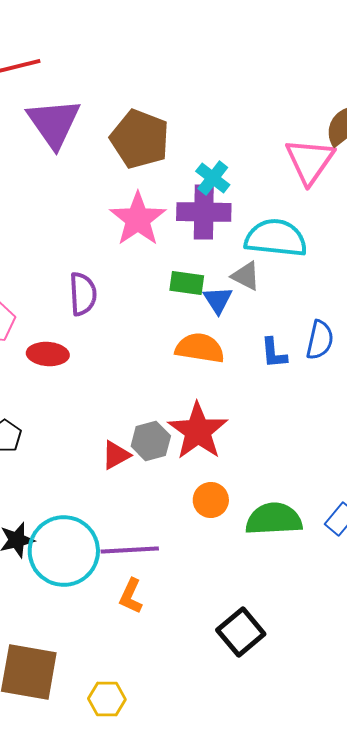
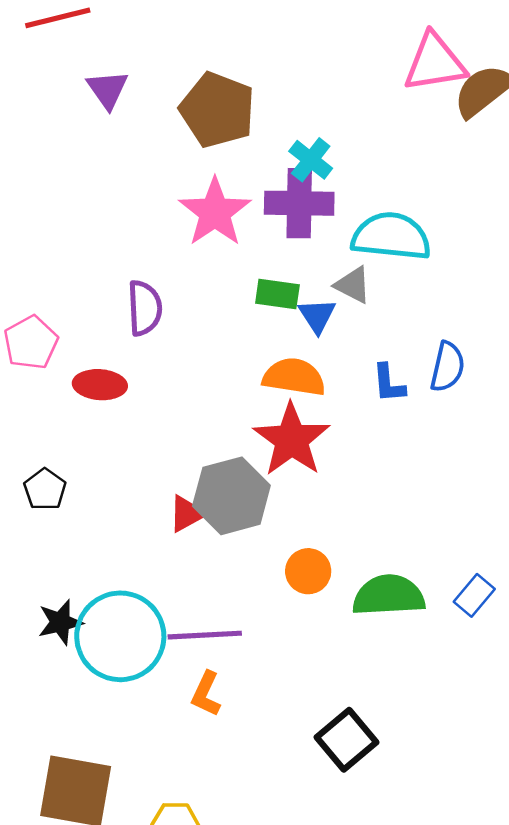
purple triangle: (54, 123) -> (108, 89), size x0.6
pink triangle: (310, 161) -> (435, 63), moved, turned 46
red star: (198, 431) -> (292, 440), moved
gray hexagon: (151, 441) -> (231, 496), size x1.5

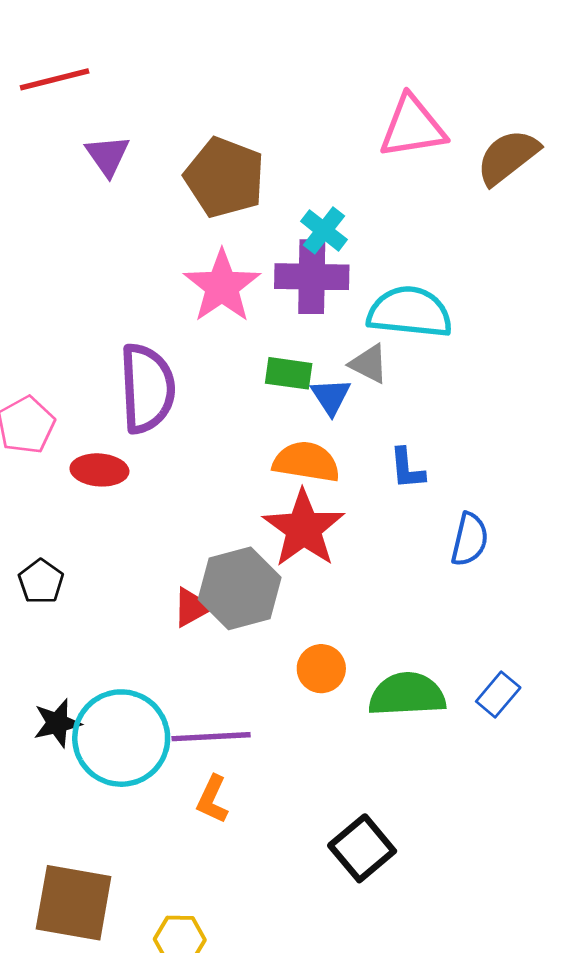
pink triangle: (435, 63) -> (412, 127), moved
purple semicircle: (145, 308) -> (147, 388), size x1.5
blue semicircle: (447, 367) -> (470, 539), moved

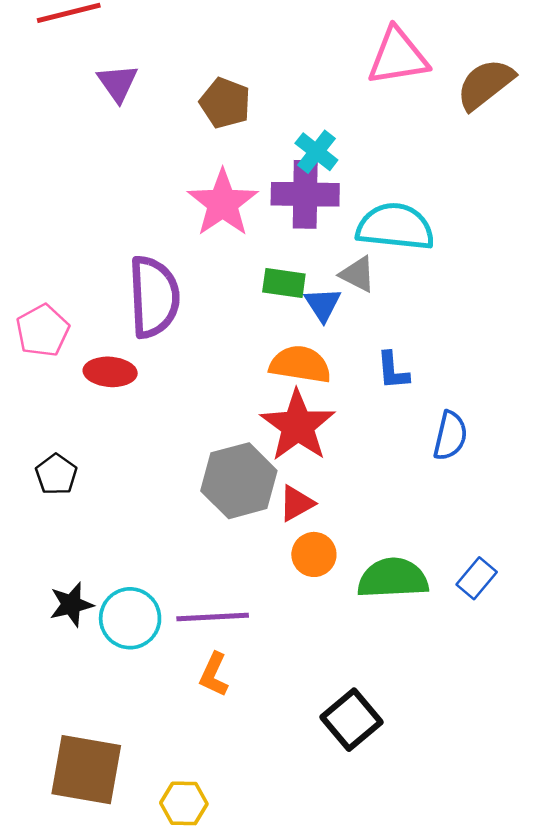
brown pentagon: (225, 177) -> (225, 103), size x0.7
red triangle: (192, 607) -> (296, 503), moved
cyan circle: (121, 738) -> (130, 618), size x0.7

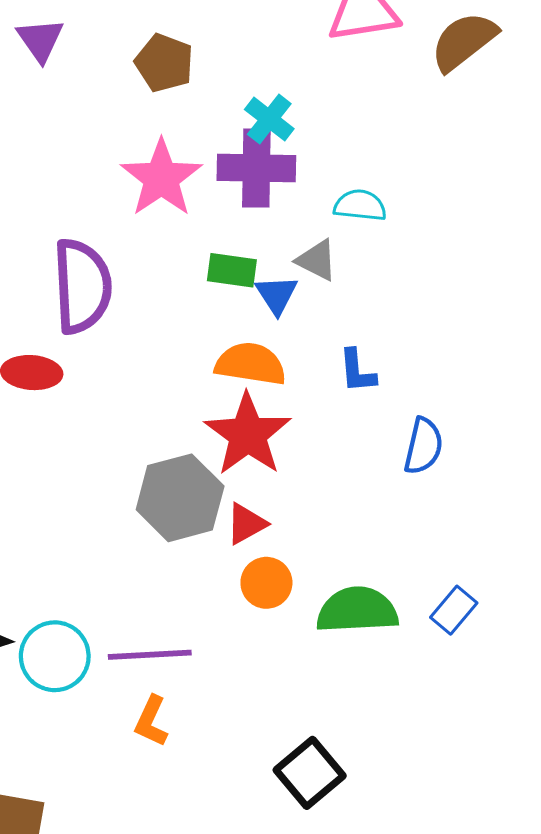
cyan semicircle: (395, 227) -> (360, 205), size x0.6

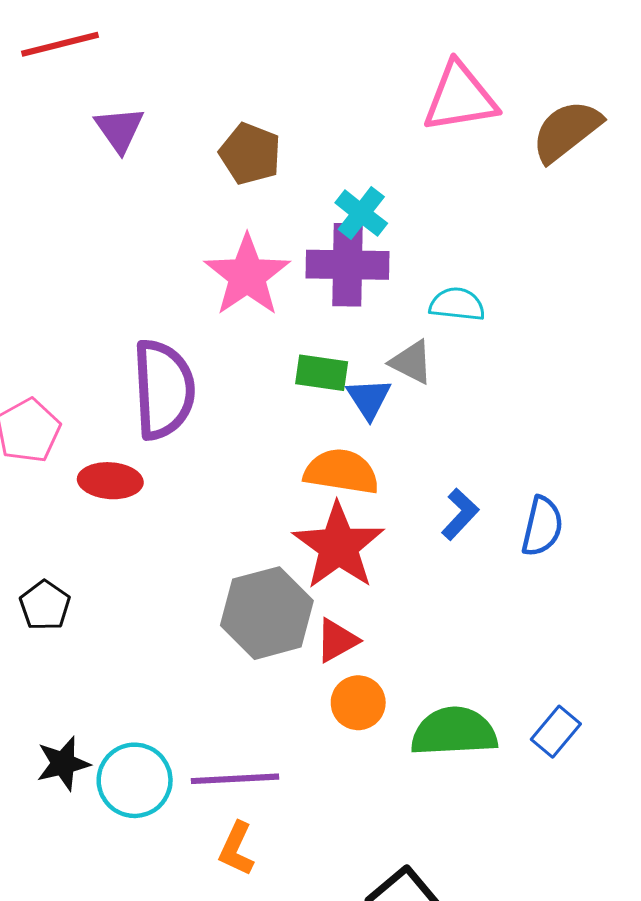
blue L-shape: (357, 371) -> (460, 514), moved, turned -132
blue semicircle: (423, 446) -> (542, 526), moved

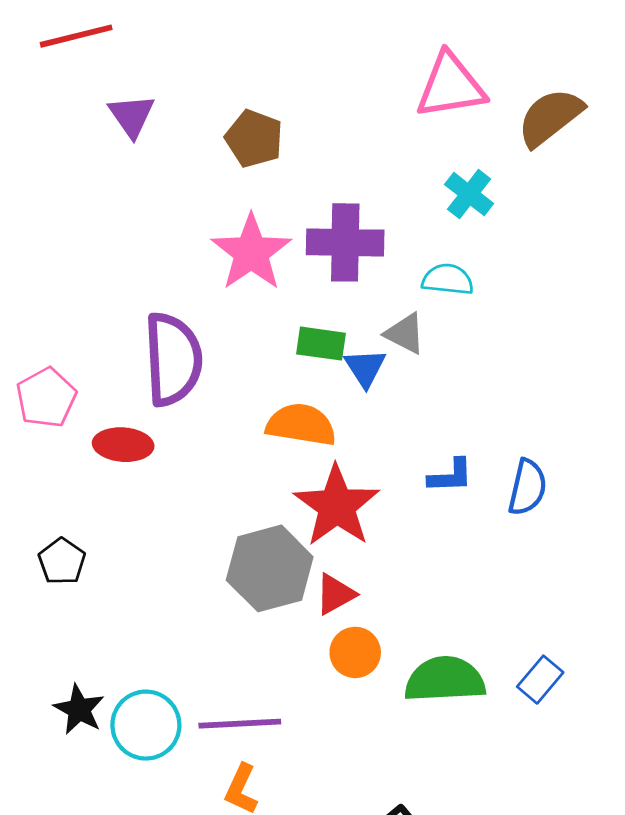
cyan cross: (361, 213) -> (469, 194), moved
orange semicircle: (341, 472) -> (301, 425), moved
blue L-shape: (460, 514) -> (451, 476), turned 45
black star: (63, 764) -> (79, 709), turned -30

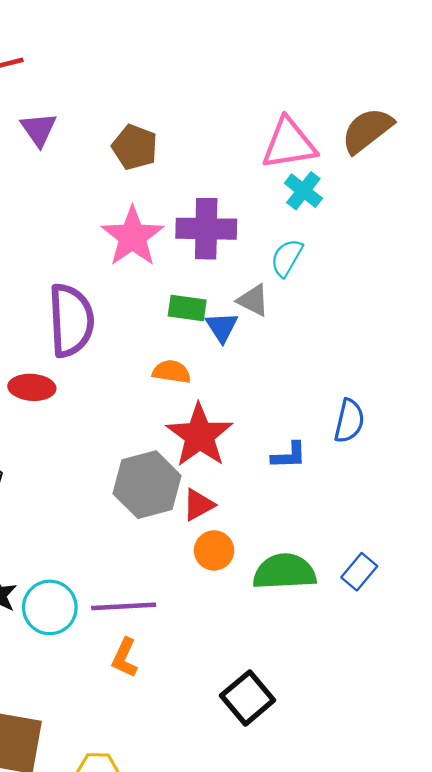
pink triangle: (451, 86) -> (289, 144), moved
cyan semicircle: (448, 279) -> (287, 258), turned -66
orange semicircle: (301, 425) -> (172, 372), size x0.7
blue L-shape: (451, 476) -> (289, 456), moved

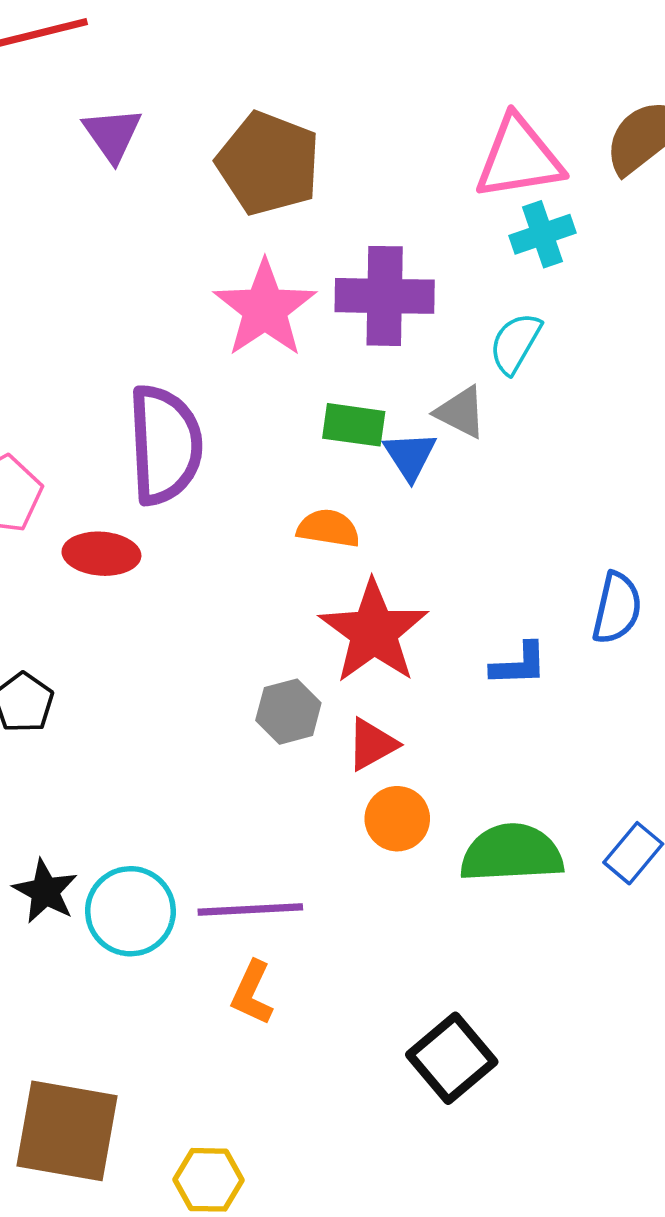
brown pentagon: (135, 147) -> (268, 163), size x1.4
cyan cross: (303, 191) -> (542, 234), turned 33
gray hexagon: (147, 485) -> (288, 712), size x0.6

